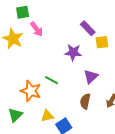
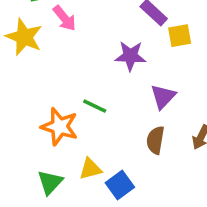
green triangle: (15, 115) -> (50, 182), moved

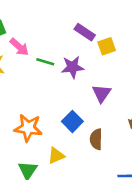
green line: (95, 106) -> (45, 62), moved
brown semicircle: (155, 140) -> (96, 139), moved
blue square: (120, 185) -> (72, 121), moved

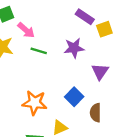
green line: (45, 62) -> (39, 51), moved

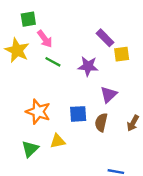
blue square: (74, 97) -> (78, 114), turned 30
brown semicircle: (96, 113) -> (101, 122), moved

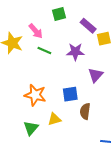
green square: (28, 19) -> (59, 14), moved
brown semicircle: (101, 122) -> (85, 111), moved

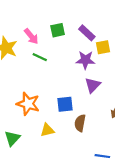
green square: (59, 14) -> (58, 30), moved
purple star: (75, 52) -> (85, 60), moved
green triangle: (31, 128) -> (12, 138), moved

